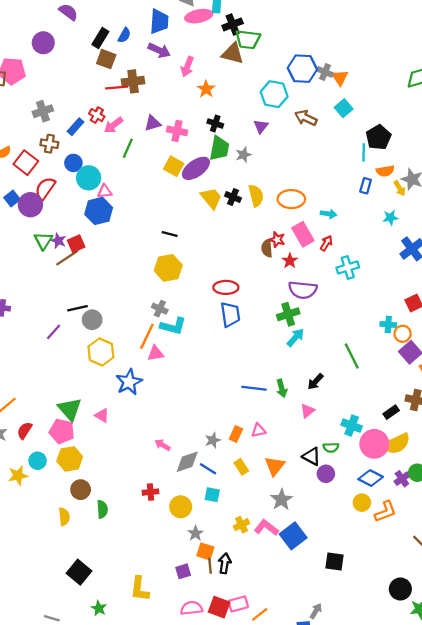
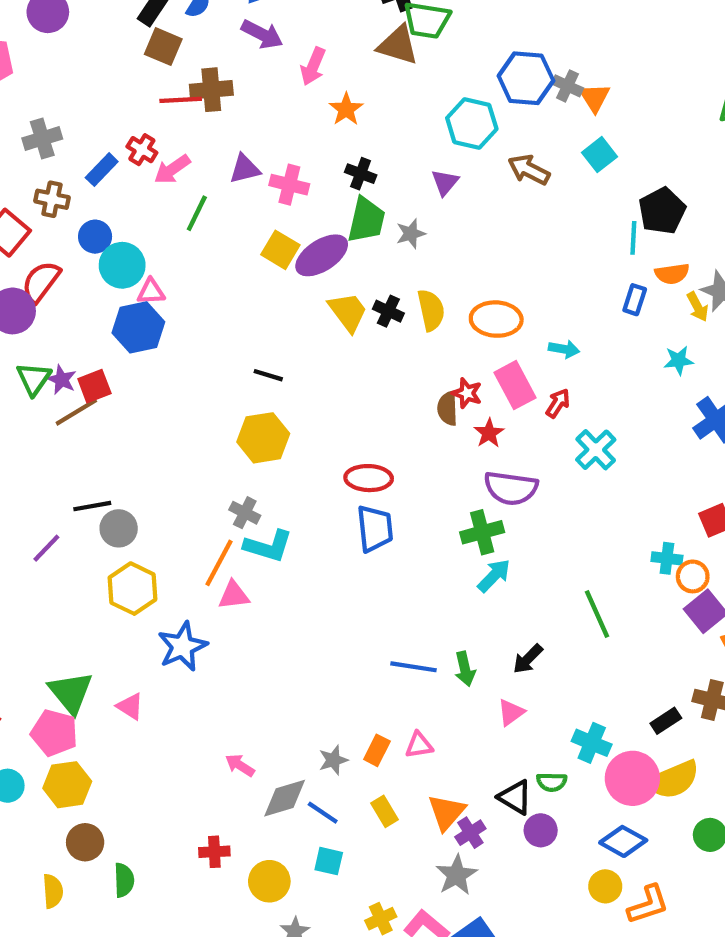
cyan cross: (348, 267) -> (596, 450), turned -30
purple cross: (402, 479) -> (470, 833), moved

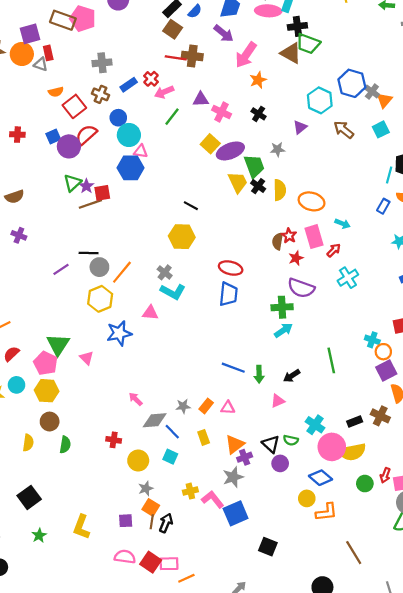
pink arrow: (313, 66) -> (246, 55), size x1.4
green trapezoid: (366, 220) -> (254, 166), moved, turned -45
orange line: (219, 563) -> (122, 272), moved

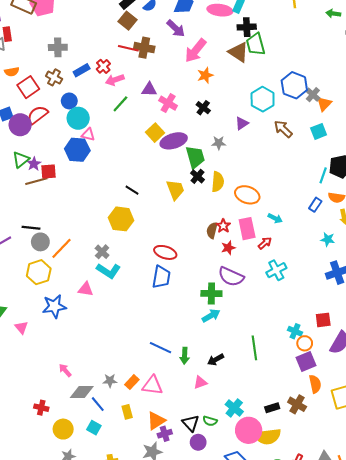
green trapezoid: (308, 44) -> (256, 44), turned 50
yellow trapezoid: (238, 182) -> (175, 190), moved
pink triangle: (228, 408) -> (152, 385), size x1.5

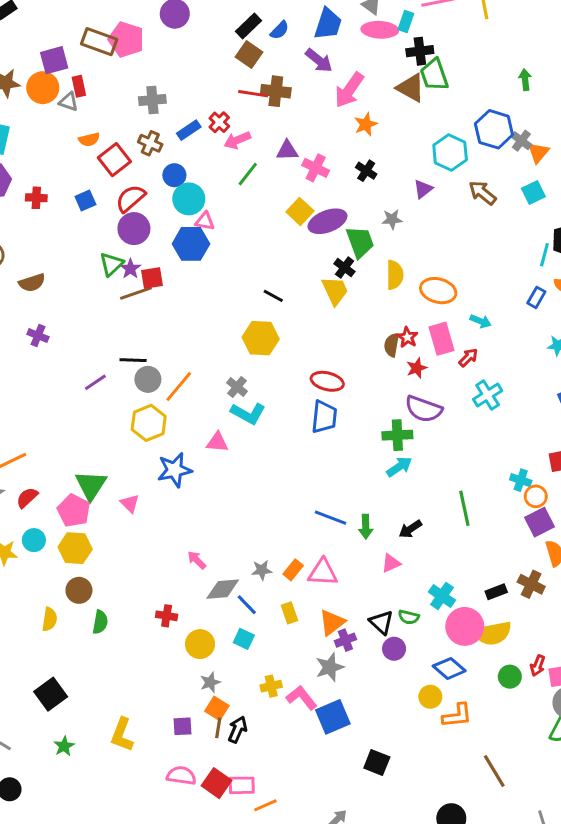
green arrow: (333, 14) -> (525, 80), moved, turned 80
purple circle: (20, 125) -> (134, 229), moved
black cross: (197, 176) -> (344, 268), moved

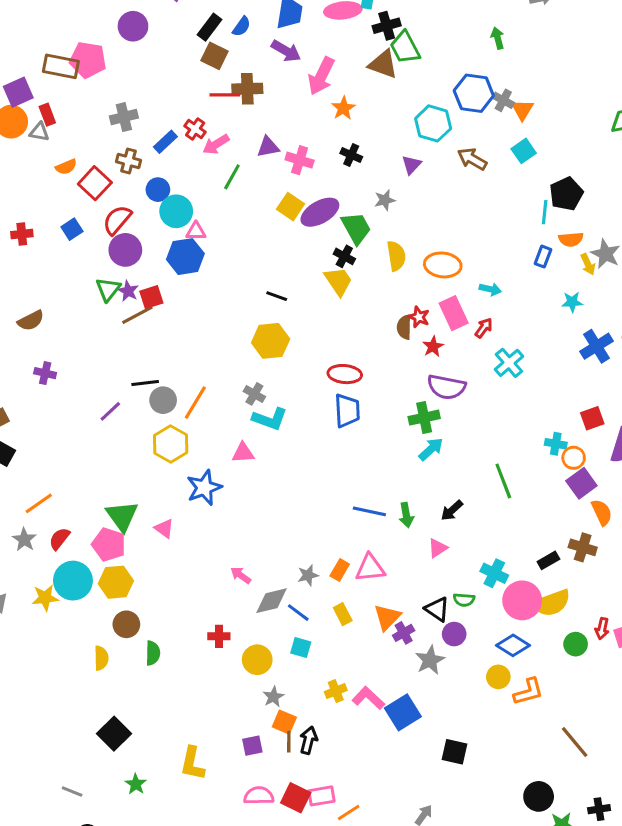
cyan circle: (34, 540) -> (73, 581), size x1.6
gray star: (330, 667) -> (430, 660), moved

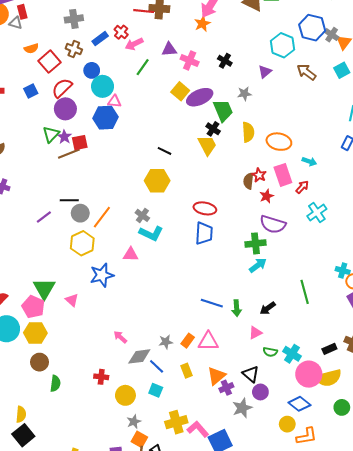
orange star: (343, 108) -> (202, 24), moved
green semicircle: (464, 600) -> (270, 352), moved
yellow semicircle: (101, 658) -> (21, 414), moved
yellow cross: (336, 691) -> (176, 422), size x1.5

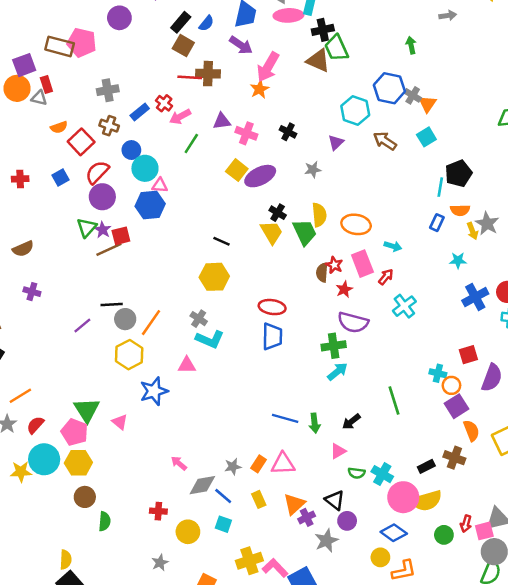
green trapezoid: (223, 110) -> (305, 232), moved
gray star: (134, 422) -> (160, 563), moved

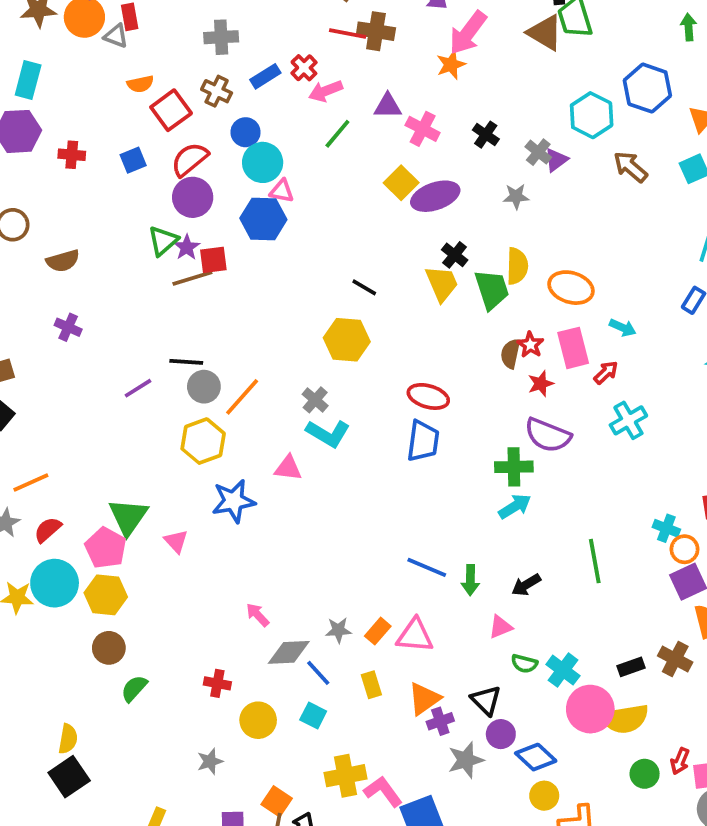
gray cross: (413, 95) -> (538, 152), moved
green semicircle: (105, 521) -> (134, 688), turned -150
blue diamond: (394, 533) -> (536, 757), moved

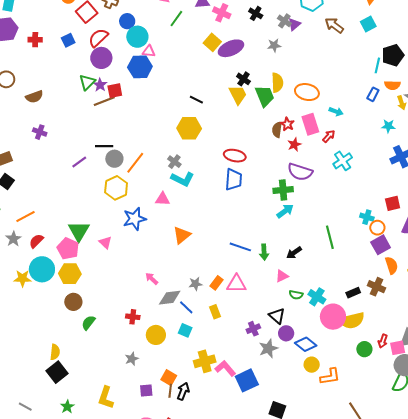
orange triangle: (424, 699) -> (182, 235), moved

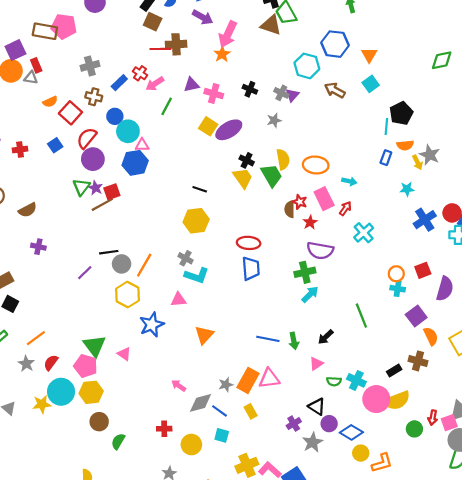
orange circle: (377, 228) -> (396, 274), moved
orange rectangle: (217, 283) -> (248, 380), size x1.6

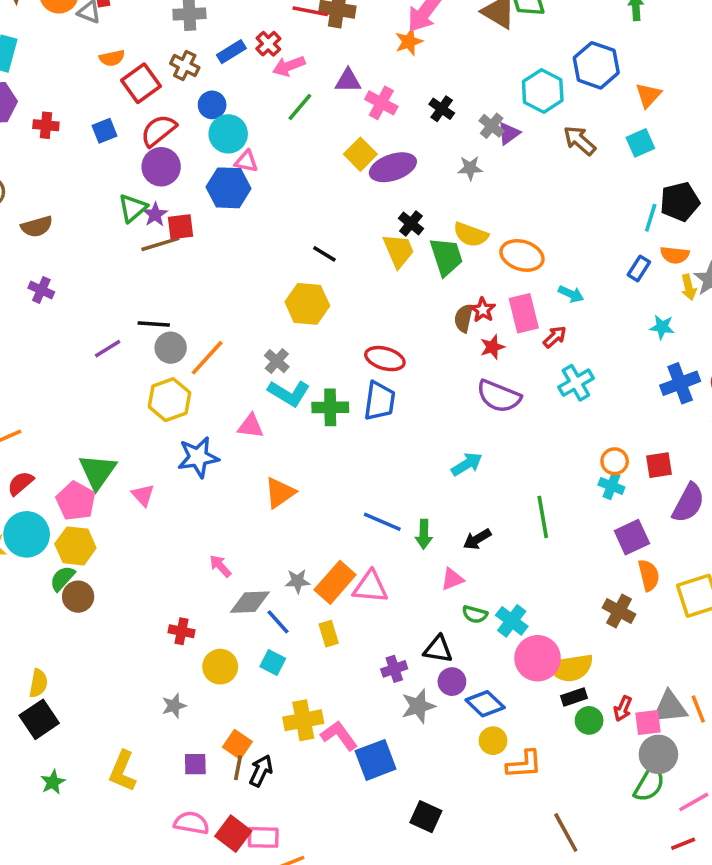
yellow semicircle: (283, 159) -> (471, 235), turned 108
green cross: (305, 272) -> (330, 407), moved
black rectangle: (394, 371) -> (574, 697), moved
black triangle: (317, 406) -> (438, 649), turned -36
green semicircle: (118, 441) -> (62, 578), moved

